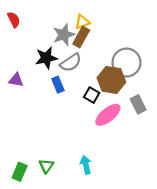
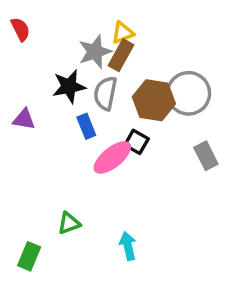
gray semicircle: (71, 63) -> (105, 93), turned 135
brown hexagon: (111, 80) -> (154, 100), moved
pink ellipse: (108, 115) -> (112, 157), moved
green triangle: (46, 166) -> (69, 223), moved, turned 35

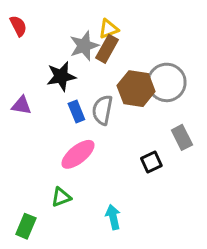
gray semicircle: (105, 93) -> (102, 110), moved
black square: (137, 142) -> (151, 162), moved, turned 35
pink ellipse: (112, 157) -> (78, 154), moved

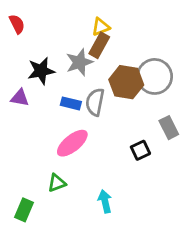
gray star: (84, 46) -> (79, 62), moved
black star: (61, 76) -> (41, 71), moved
blue rectangle: (76, 112) -> (71, 103), turned -54

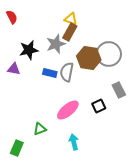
yellow triangle: (101, 27) -> (71, 19), turned 40
pink ellipse: (72, 143) -> (68, 110), moved

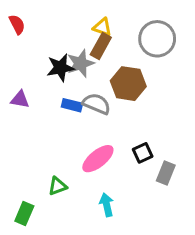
black star: (29, 50) -> (60, 68), moved
gray circle: (109, 54) -> (157, 39), moved
gray semicircle: (67, 72) -> (96, 104), turned 102
gray rectangle: (119, 90) -> (166, 173), moved, turned 49

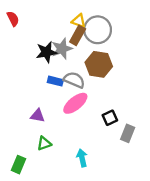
gray circle: (157, 39) -> (98, 30), moved
purple triangle: (20, 99) -> (37, 116), moved
pink ellipse: (98, 159) -> (75, 103), moved

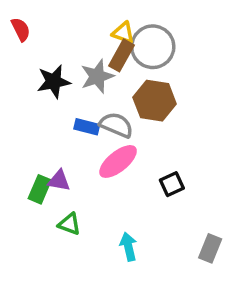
black star: (46, 52) -> (54, 82), moved
gray rectangle: (128, 133) -> (210, 248), moved
green triangle: (44, 143) -> (69, 224), turned 40
green rectangle: (19, 165) -> (40, 189), moved

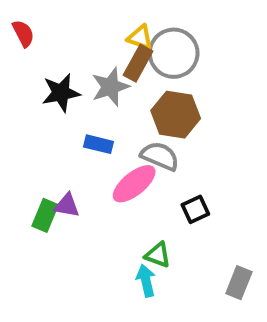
gray semicircle: (116, 125) -> (160, 156), moved
green triangle: (69, 224) -> (158, 255), moved

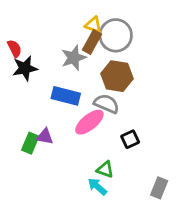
red semicircle: (23, 33) -> (14, 49), moved
black star: (61, 93) -> (25, 68), moved
blue rectangle: (98, 144) -> (66, 96), size x1.5
cyan arrow: (146, 281) -> (97, 187), turned -36

